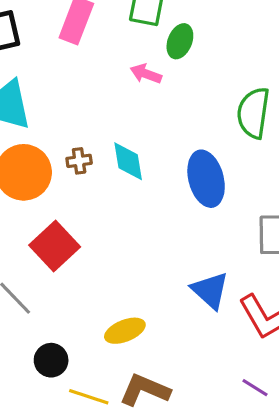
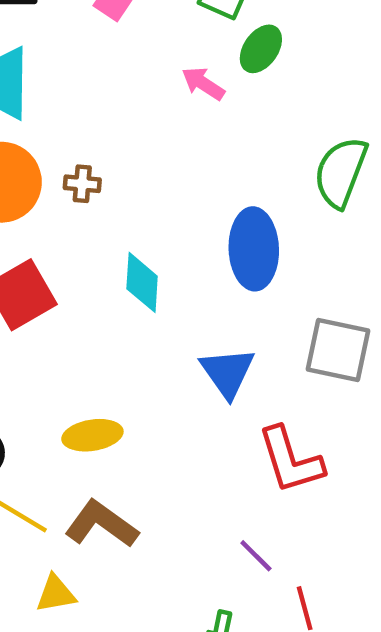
cyan diamond: (128, 161) -> (142, 282), moved
blue triangle: (210, 290) -> (227, 372), moved

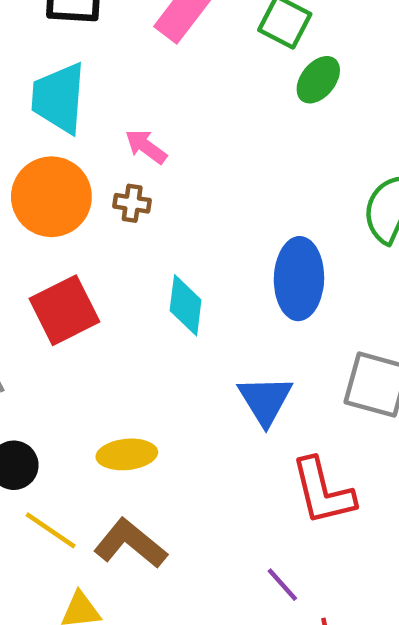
pink arrow: (203, 84) -> (146, 147), moved

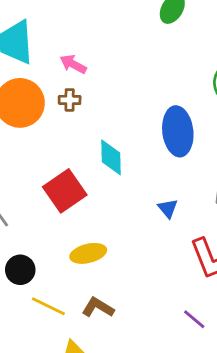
red square: (64, 310) -> (65, 191), moved
blue triangle: (265, 400) -> (168, 208), size x0.6
brown L-shape: (130, 544) -> (98, 307), size x0.7

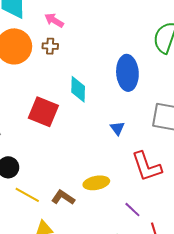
red square: (65, 191) -> (43, 112), turned -36
yellow ellipse: (88, 253) -> (96, 183), moved

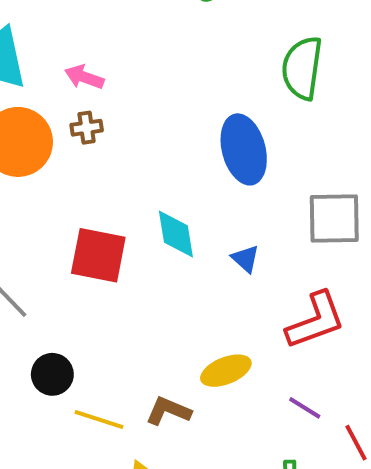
cyan diamond: (78, 89) -> (176, 234), moved
red L-shape: (147, 167) -> (316, 321), turned -80

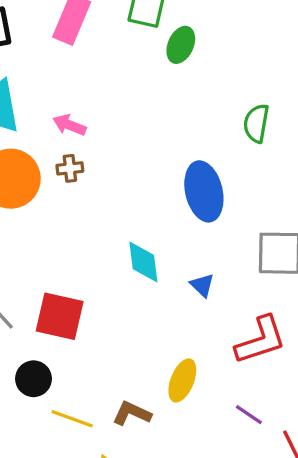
green semicircle: (302, 68) -> (256, 123), size x0.7
red square: (98, 255) -> (60, 316), moved
yellow ellipse: (226, 371) -> (182, 380), turned -48

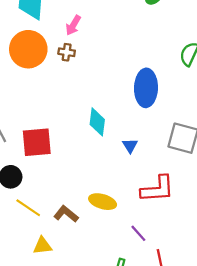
pink arrow: (69, 125) -> (73, 25), turned -96
red square: (60, 316) -> (37, 142), turned -32
yellow ellipse: (182, 380) -> (103, 202), turned 70

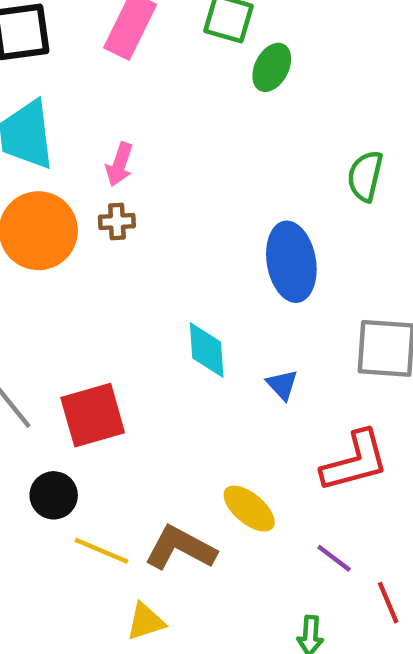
yellow ellipse: (103, 202) -> (249, 509), turned 35
brown L-shape: (66, 214) -> (180, 548), size x1.4

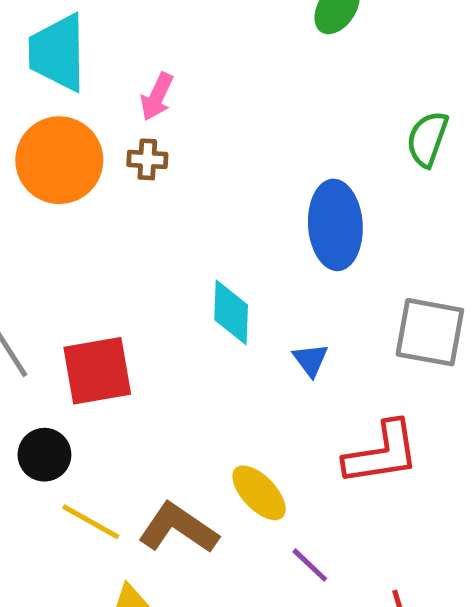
purple line: (334, 558) -> (310, 565), moved

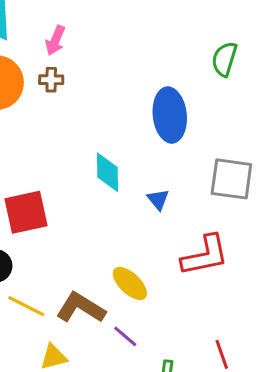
purple line: (310, 565) -> (125, 336), moved

